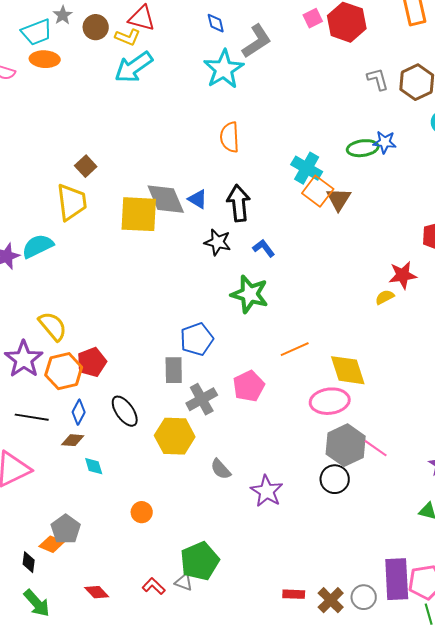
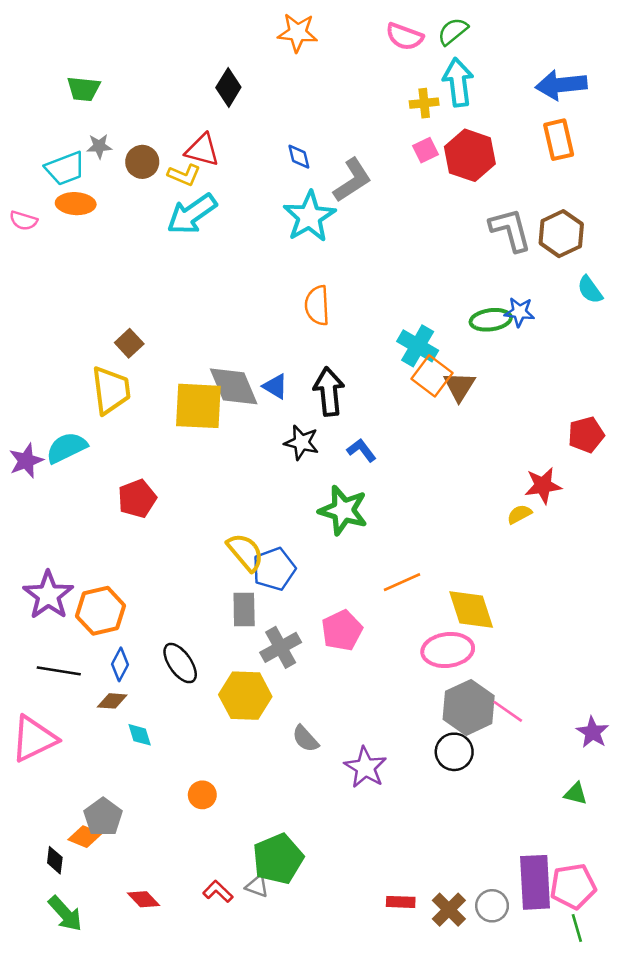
gray star: (63, 15) -> (99, 146), turned 30
gray L-shape: (378, 79) -> (510, 230), size x1.5
yellow semicircle: (53, 326) -> (245, 552), moved
red pentagon: (92, 362) -> (137, 499), moved

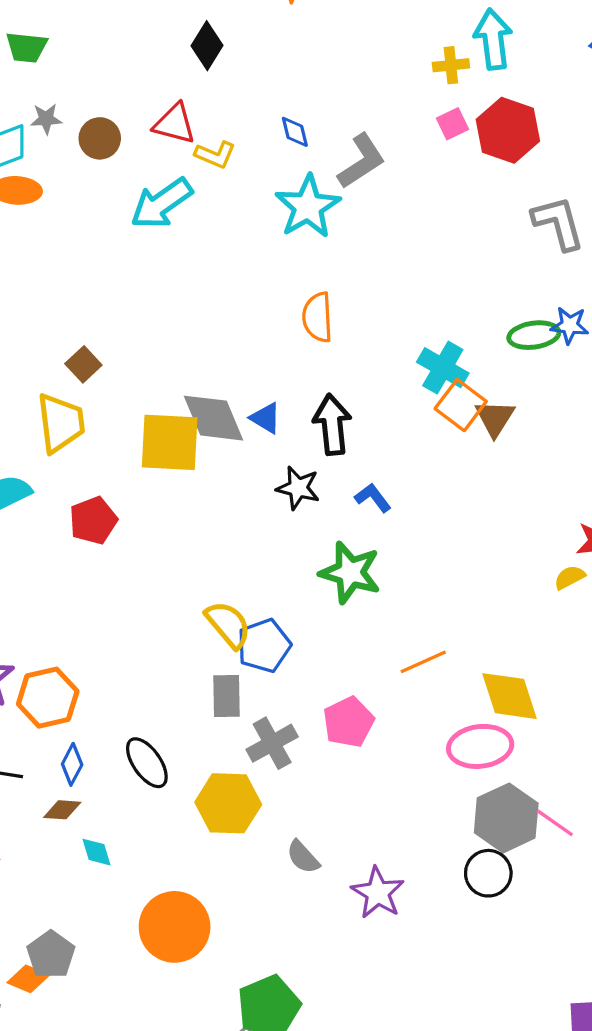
yellow L-shape: (184, 175) -> (215, 155), moved
red pentagon: (137, 499) -> (93, 520), moved
orange circle: (202, 795) -> (175, 927), size x2.0

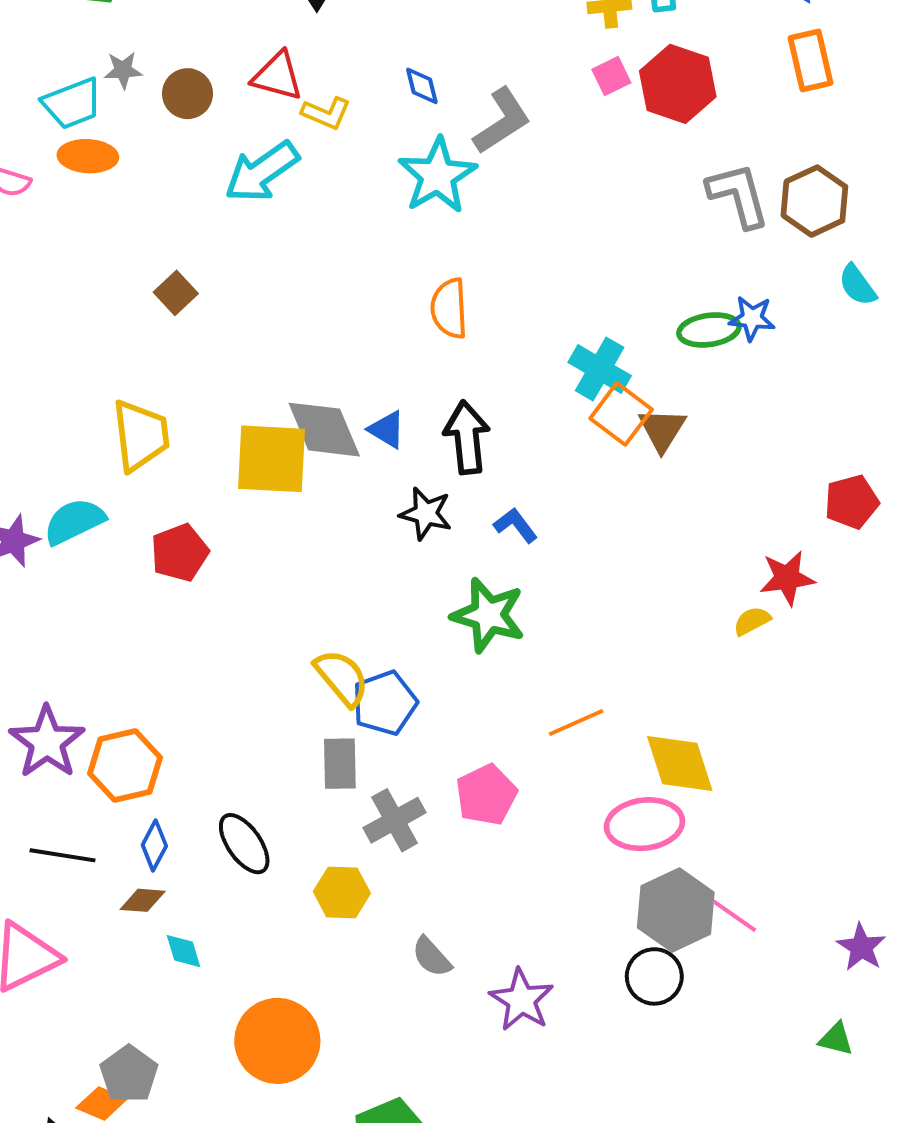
brown square: (83, 364) -> (176, 293), moved
yellow hexagon: (228, 803) -> (342, 892), size x0.7

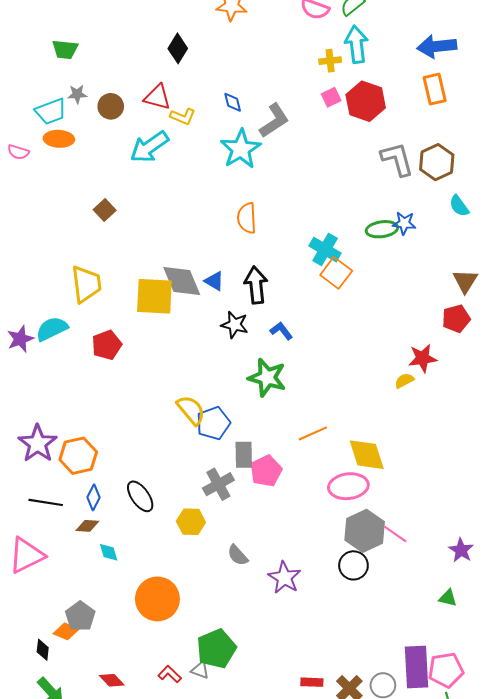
brown triangle: (662, 430) -> (465, 281), moved
gray rectangle: (340, 764) -> (244, 455), moved

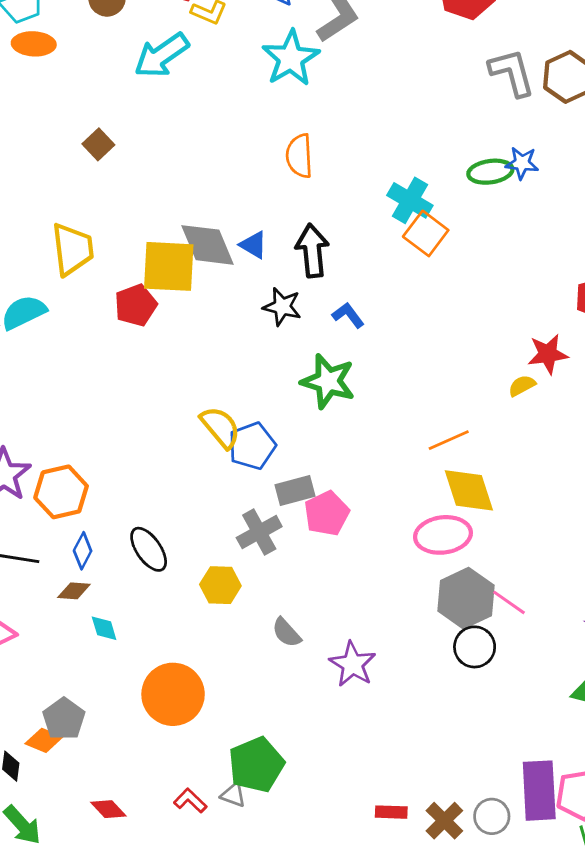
red pentagon: (107, 345) -> (136, 305), moved
orange line: (313, 433) -> (449, 440), moved
gray rectangle: (244, 455) -> (295, 490), turned 76
black circle: (353, 565) -> (475, 647), moved

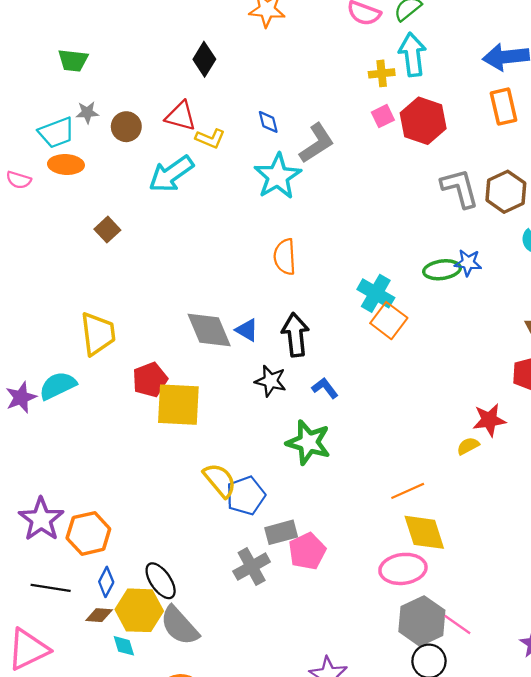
brown square: (98, 144) -> (107, 230), moved
yellow square: (169, 266) -> (178, 405), moved
yellow hexagon: (220, 585) -> (139, 610), moved, size x1.4
gray semicircle: (286, 633) -> (179, 626), moved, size x1.6

